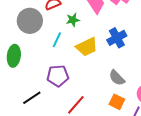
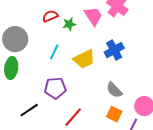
green star: (73, 20) -> (69, 24), moved
gray circle: (30, 21) -> (15, 39), moved

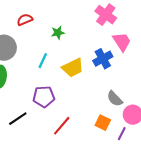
red semicircle: (50, 16) -> (25, 20), moved
pink trapezoid: (93, 16) -> (122, 42), moved
gray semicircle: (114, 90) -> (115, 99), moved

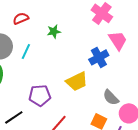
cyan line: (43, 61) -> (26, 51), moved
yellow trapezoid: (73, 68) -> (77, 81), moved

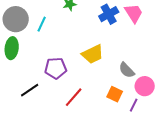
blue cross: (99, 57) -> (109, 14), moved

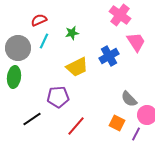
blue cross: (109, 14) -> (109, 56), moved
cyan line: (42, 24) -> (44, 41), moved
yellow trapezoid: (93, 54) -> (77, 67), moved

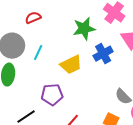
green star: (72, 33) -> (84, 29), moved, size x1.6
cyan line: (44, 41) -> (38, 53), moved

